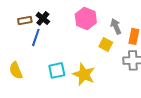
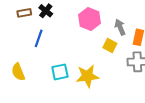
black cross: (43, 18) -> (46, 11), moved
brown rectangle: (25, 20) -> (24, 13), moved
yellow star: (84, 74) -> (87, 76), turned -30

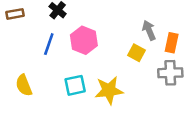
brown rectangle: (24, 13) -> (15, 14), moved
pink hexagon: (89, 19) -> (84, 40), moved

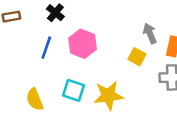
yellow semicircle: (24, 85) -> (35, 99), moved
cyan square: (75, 85) -> (73, 90), turned 30

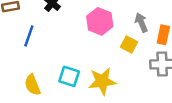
pink hexagon: (83, 44) -> (100, 21), moved
blue line: (46, 48) -> (29, 36), moved

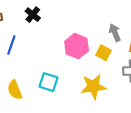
pink hexagon: (100, 21) -> (77, 46), moved
yellow star: (102, 81) -> (93, 87), moved

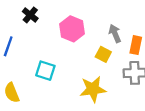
pink hexagon: (77, 46) -> (72, 29), moved
cyan square: (48, 82) -> (45, 71), moved

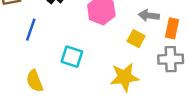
gray arrow: (115, 34) -> (149, 16), turned -60

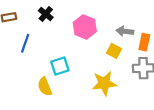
cyan square: (72, 57) -> (60, 66), turned -36
yellow semicircle: (35, 81) -> (45, 87), moved

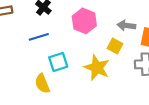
blue line: (25, 43) -> (39, 37), moved, turned 54
yellow star: (104, 83) -> (97, 68), moved, turned 30

